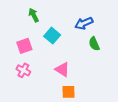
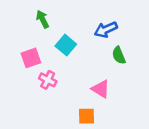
pink triangle: (62, 69) -> (101, 89), moved
pink cross: (23, 70) -> (48, 80), moved

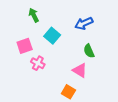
green semicircle: (119, 55) -> (89, 51), moved
orange square: (86, 116) -> (68, 92), turned 32

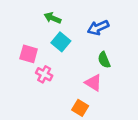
green arrow: (34, 15) -> (53, 18), moved, turned -40
pink square: (25, 46) -> (29, 54), turned 35

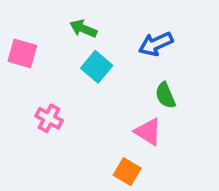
pink square: (29, 54) -> (22, 53), moved
pink cross: (44, 74) -> (49, 118), moved

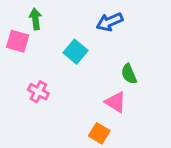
green arrow: (83, 29) -> (35, 19), moved, turned 60
blue arrow: (156, 44) -> (110, 22), moved

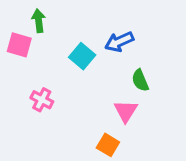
blue arrow: (110, 22) -> (119, 42), moved
pink triangle: (116, 102) -> (126, 111), turned 30

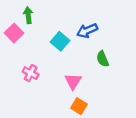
pink square: (19, 45) -> (14, 33), turned 30
pink triangle: (126, 111) -> (73, 81), moved

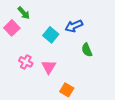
green arrow: (28, 15) -> (24, 13), turned 144
pink triangle: (73, 81) -> (49, 67), moved

